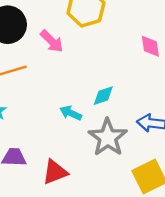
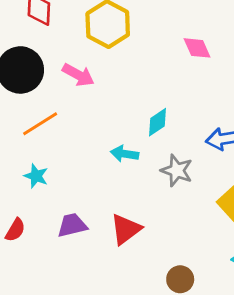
gray star: (108, 137) -> (177, 171), size x0.7

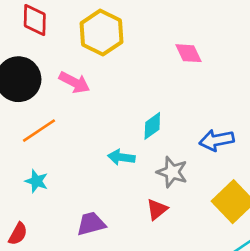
purple trapezoid: (72, 225) -> (91, 224), moved
red triangle: (126, 229) -> (157, 209), moved, size x0.7

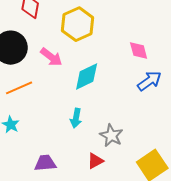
cyan diamond: (152, 126) -> (87, 76), moved, size x1.4
blue arrow: (217, 140) -> (149, 81), moved, turned 145
cyan arrow: (121, 157) -> (76, 118), turned -96

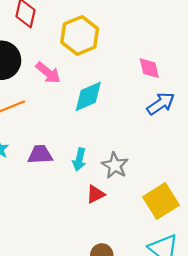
cyan arrow: (76, 118) -> (79, 159), moved
purple trapezoid: (45, 163) -> (40, 155), moved

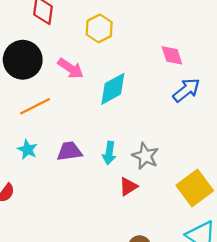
yellow hexagon: (80, 35) -> (99, 28), size x0.7

